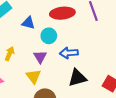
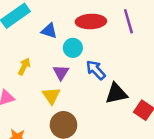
blue arrow: (69, 53) -> (96, 70), turned 48
black triangle: (77, 78) -> (116, 93), moved

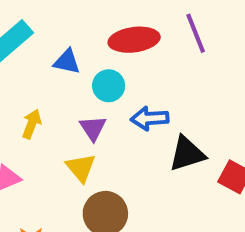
blue arrow: (96, 70) -> (150, 118), turned -45

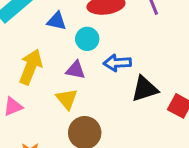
yellow arrow: (32, 124) -> (31, 67), size x1.6
purple triangle: (93, 128) -> (76, 70), turned -45

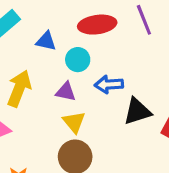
yellow triangle: (67, 99) -> (74, 122), moved

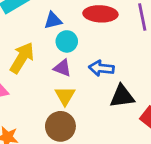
blue triangle: (46, 41) -> (53, 20), turned -36
cyan circle: (78, 60) -> (67, 41), moved

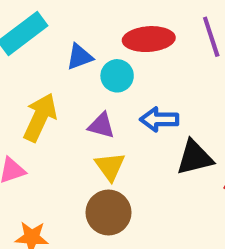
cyan circle: (67, 41) -> (117, 76), moved

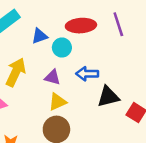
yellow triangle: (110, 166) -> (57, 102), turned 42

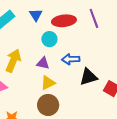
blue triangle: (39, 36) -> (36, 15), moved, turned -40

